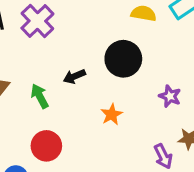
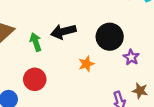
black circle: (123, 59) -> (110, 37), moved
black arrow: (74, 76) -> (63, 32), size x1.5

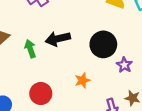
orange star: (86, 64) -> (82, 80), moved
red circle: (35, 79) -> (41, 94), moved

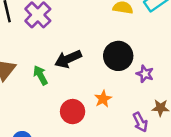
red circle: (41, 94) -> (73, 112), moved

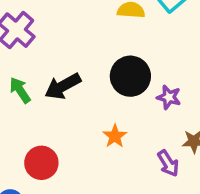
green arrow: (40, 75) -> (20, 90), moved
red circle: (73, 112) -> (41, 163), moved

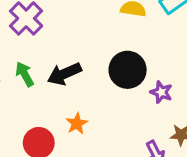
orange star: (115, 136) -> (77, 124), moved

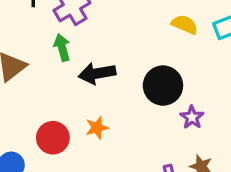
green arrow: (25, 74) -> (62, 47), moved

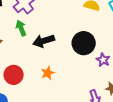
red circle: (53, 138) -> (14, 75), moved

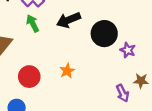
black arrow: (44, 41) -> (68, 20), moved

